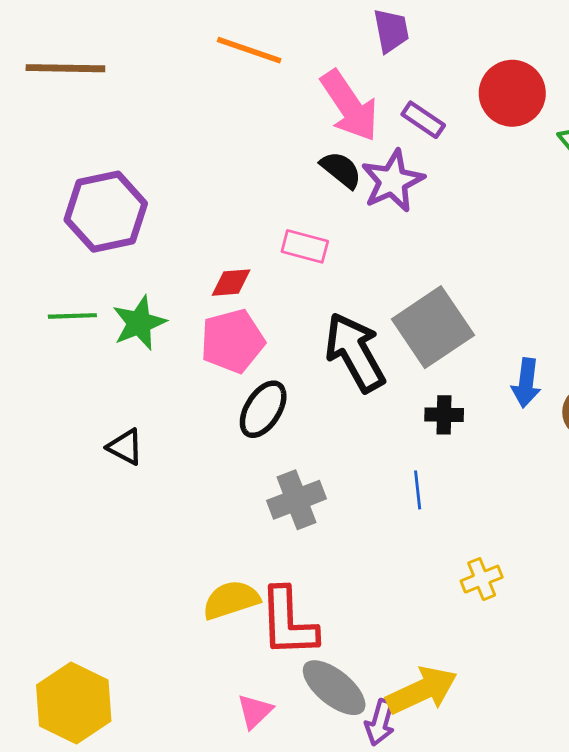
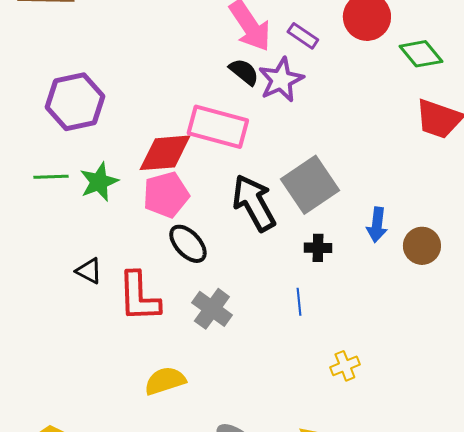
pink rectangle: (305, 246) -> (218, 127), size x1.8
red diamond: (231, 283) -> (165, 153), size x1.8
black ellipse: (263, 409) -> (188, 244), turned -75
gray cross: (296, 500) -> (212, 309), turned -33
red L-shape: (288, 622) -> (139, 297), moved

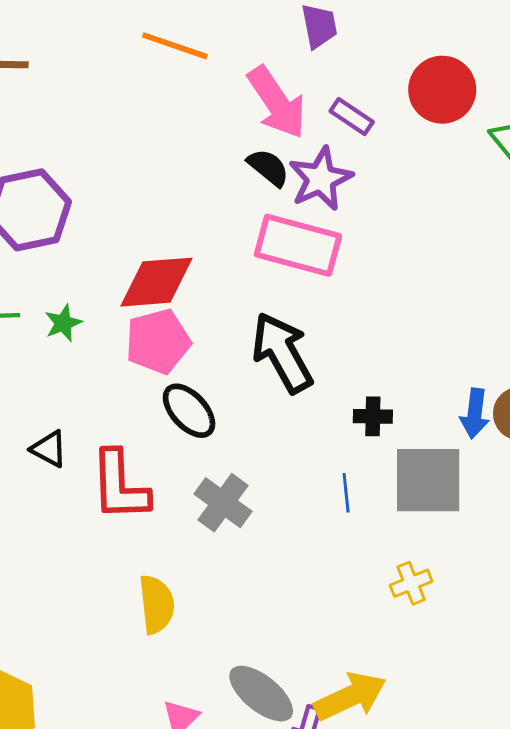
pink rectangle: (218, 127) -> (298, 245), moved
green star: (99, 182) -> (63, 323), size x0.7
gray square: (310, 185) -> (428, 480), moved, turned 34
blue arrow: (377, 225) -> (475, 414), moved
yellow semicircle: (165, 381) -> (157, 604), turned 102

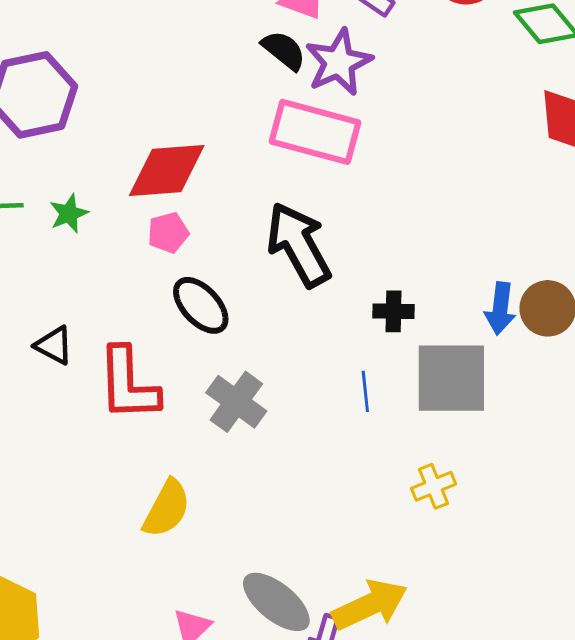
pink pentagon: (158, 341) -> (168, 233), size x0.6
yellow semicircle: (157, 604) -> (167, 509), turned 34

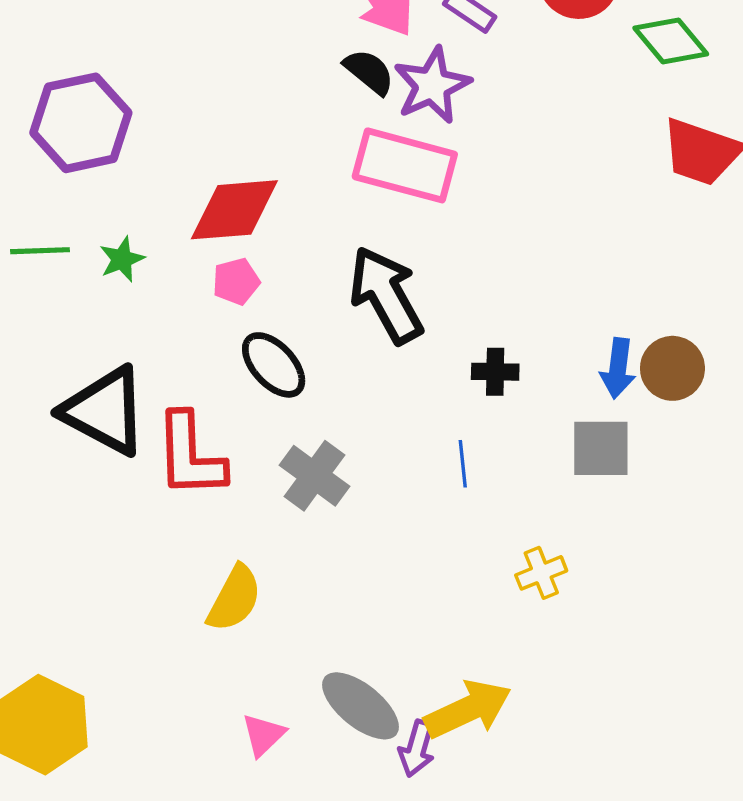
black triangle: (54, 345) -> (105, 411), size x2.0
gray square: (451, 378) -> (601, 448), moved, size x0.7

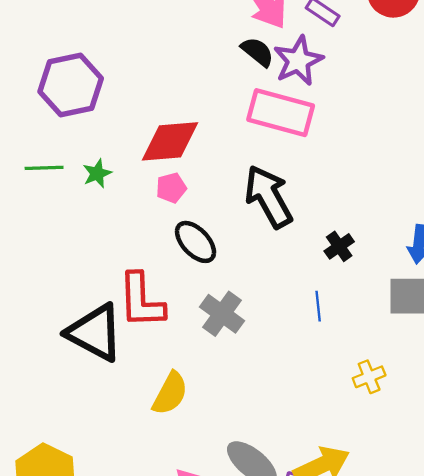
black cross: (495, 372) -> (339, 246), turned -36
black triangle: (105, 411) -> (95, 333), moved

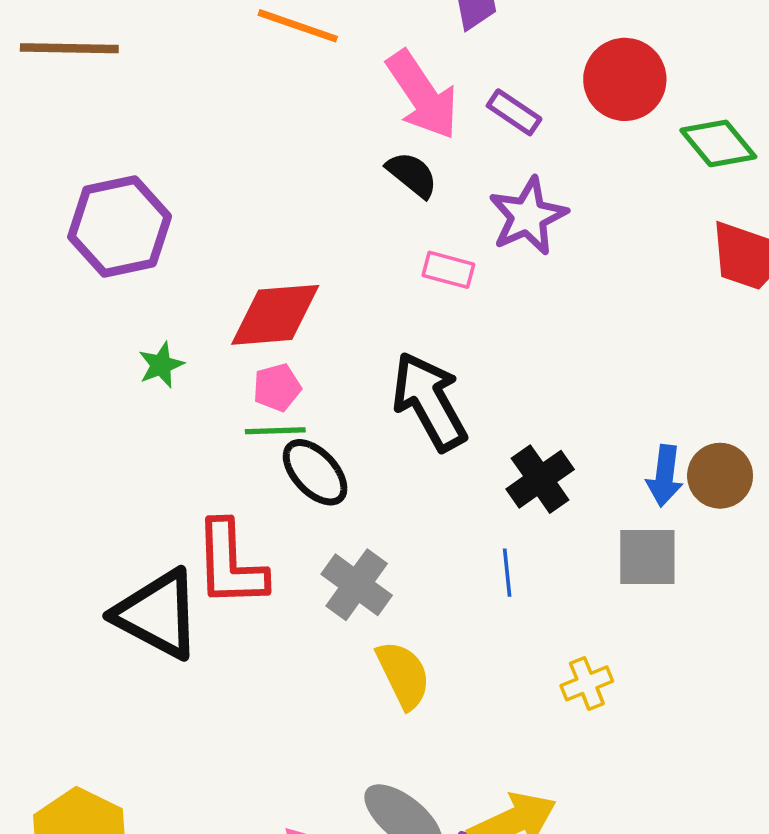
purple star: (298, 61) -> (528, 216), moved
pink rectangle: (281, 113) -> (448, 270), size x0.5
green line: (44, 168) -> (275, 431), moved
black cross: (339, 246) -> (540, 479), size x1.4
yellow semicircle: (170, 393) -> (403, 675), moved, turned -54

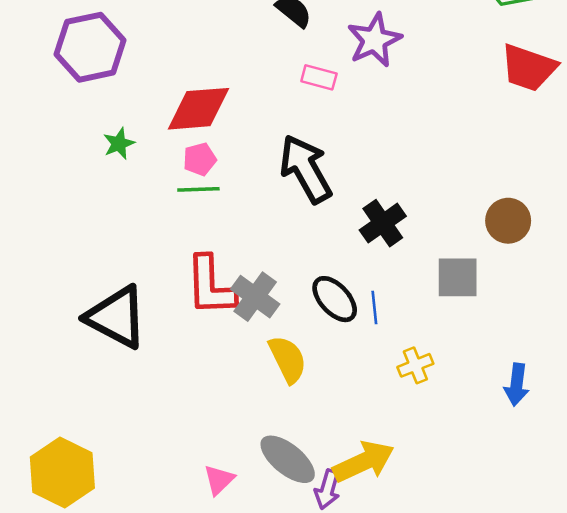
black ellipse: (315, 472) -> (335, 299), moved
blue arrow: (665, 476) -> (517, 385), moved
red L-shape: (230, 564) -> (211, 286), moved
blue line: (507, 573) -> (374, 307), moved

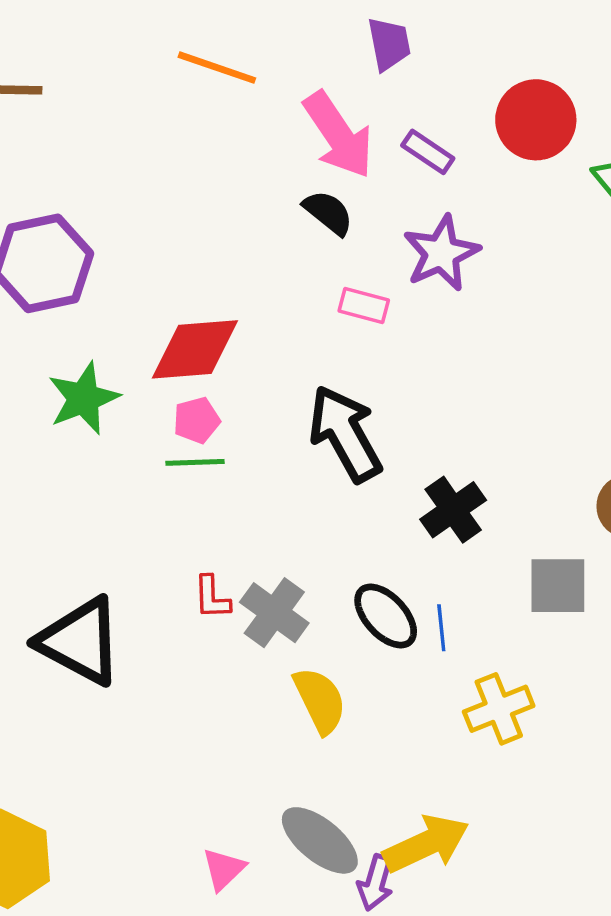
green star: (119, 144) -> (84, 398), size x1.6
red L-shape: (211, 286) -> (212, 597), size x0.5
yellow cross: (415, 365) -> (499, 709), size x1.4

